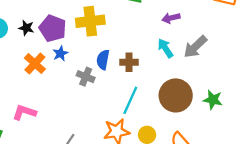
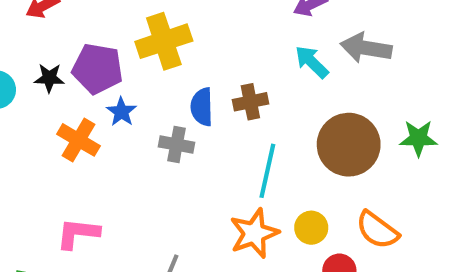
gray arrow: (195, 47) -> (366, 48), turned 65

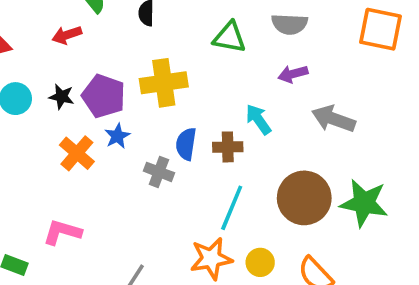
cyan arrow: (312, 62) -> (258, 119), moved
green star: (418, 138) -> (364, 203), size x1.5

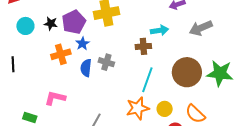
purple pentagon: (104, 96) -> (74, 22), turned 30
cyan arrow: (258, 119) -> (159, 30), turned 120
gray arrow: (334, 119) -> (201, 28), turned -40
blue semicircle: (186, 144) -> (86, 68), moved
orange cross: (77, 153) -> (61, 54), turned 36

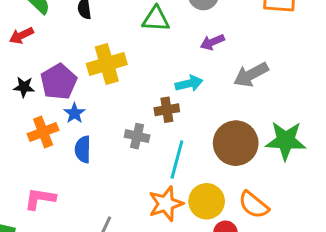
gray cross: (106, 62) -> (137, 136), moved
yellow circle: (165, 109) -> (207, 201), size x1.5

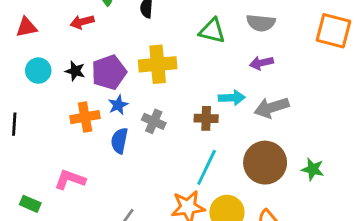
gray arrow: (251, 75) -> (272, 107), moved
gray cross: (137, 136) -> (154, 121), moved
green star: (286, 141) -> (313, 169), size x0.6

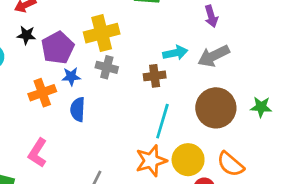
purple arrow: (261, 63) -> (211, 16), moved, turned -85
black star: (75, 71) -> (26, 35), moved
blue star: (118, 105) -> (71, 77), turned 30
gray cross: (154, 121) -> (107, 67), moved
pink L-shape: (70, 180) -> (38, 153), turned -68

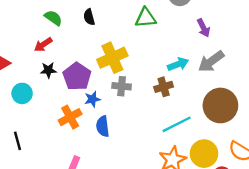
cyan line: (162, 121) -> (177, 124), turned 56

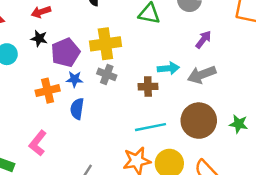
purple arrow: (203, 28) -> (203, 39), turned -132

